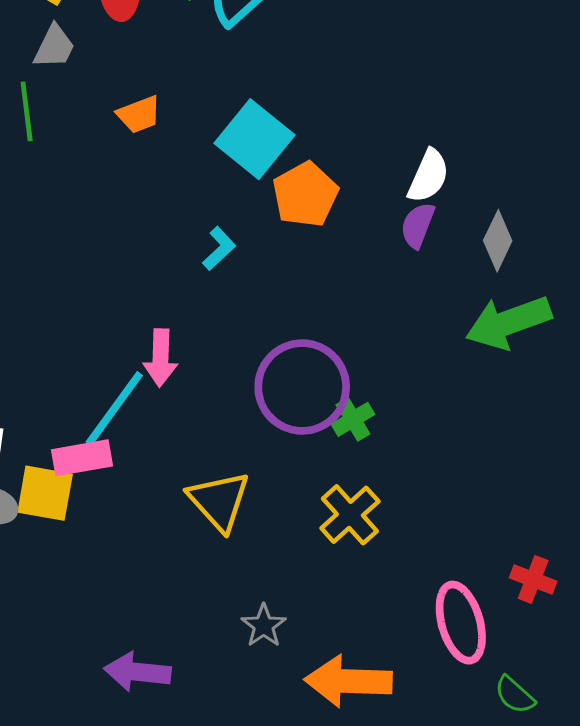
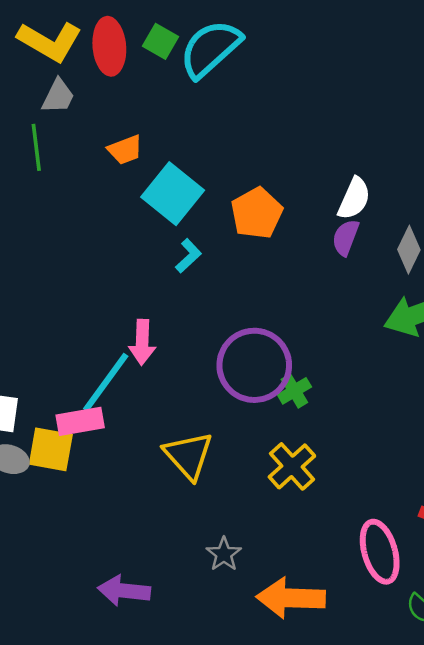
cyan square: (254, 139) -> (173, 194), moved

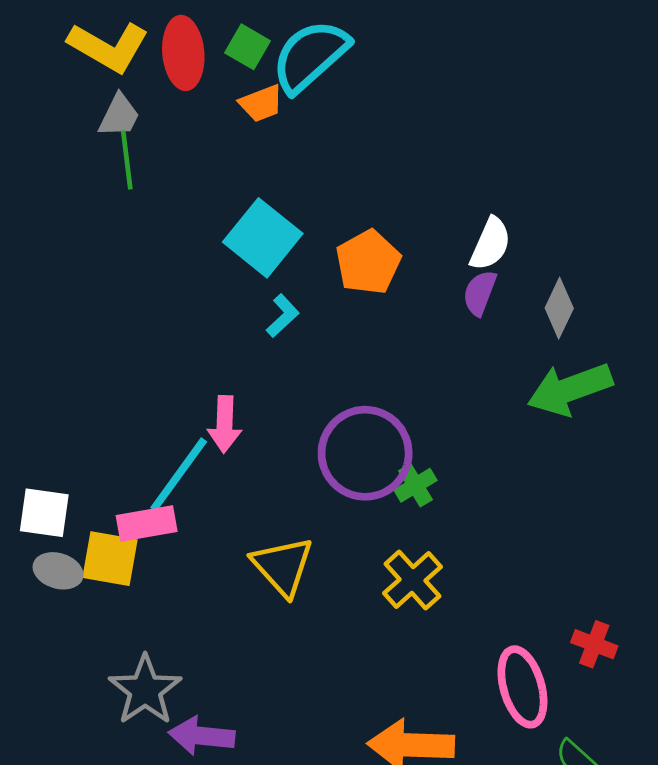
green line: (36, 147) -> (127, 160), moved
orange trapezoid: (125, 150) -> (261, 103), moved
gray star: (224, 554) -> (145, 690), moved, size x1.6

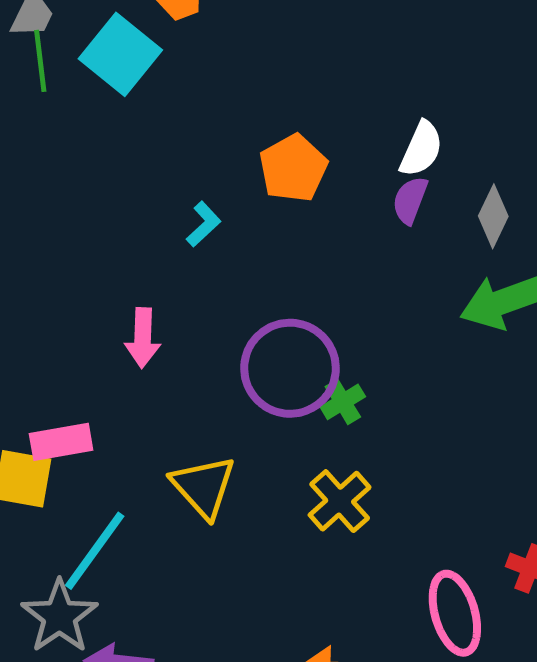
cyan square: (263, 238) -> (120, 54), moved
cyan line: (179, 475) -> (95, 551), moved

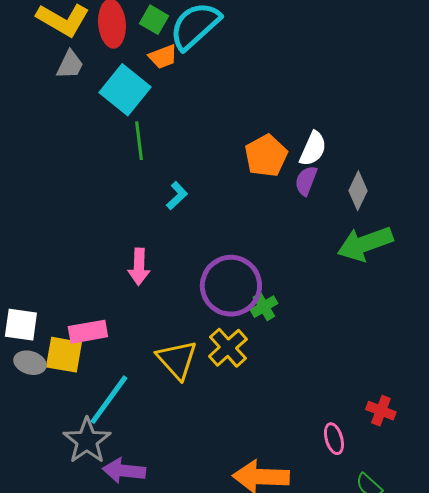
green line: (40, 61) -> (139, 141), moved
orange pentagon: (293, 168) -> (266, 156), moved
yellow cross: (340, 501) -> (228, 348), moved
pink ellipse: (455, 613) -> (334, 439), size x0.6

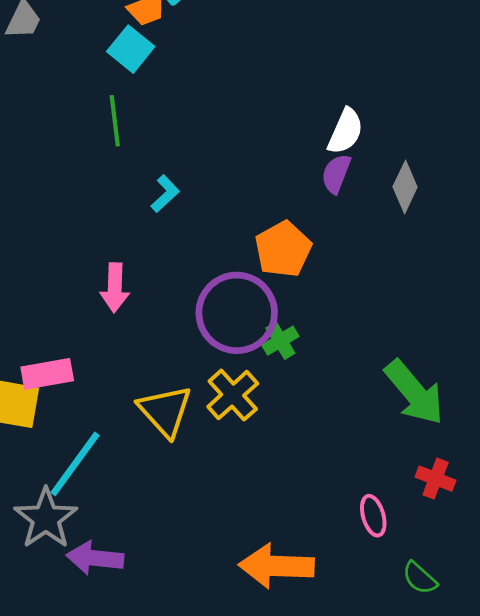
cyan square: (125, 90) -> (131, 49), moved, size x0.7
orange pentagon: (266, 156) -> (283, 249), moved
green arrow: (365, 244) -> (414, 392), moved, turned -110

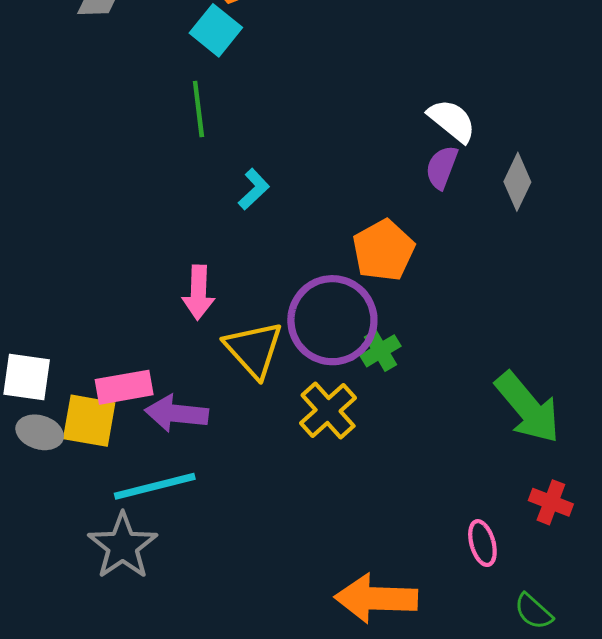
white semicircle: (345, 131) -> (452, 121), turned -75
yellow triangle: (165, 411) -> (254, 349), moved
cyan line: (75, 464) -> (155, 486), turned 40
purple arrow: (95, 558) -> (177, 413), moved

